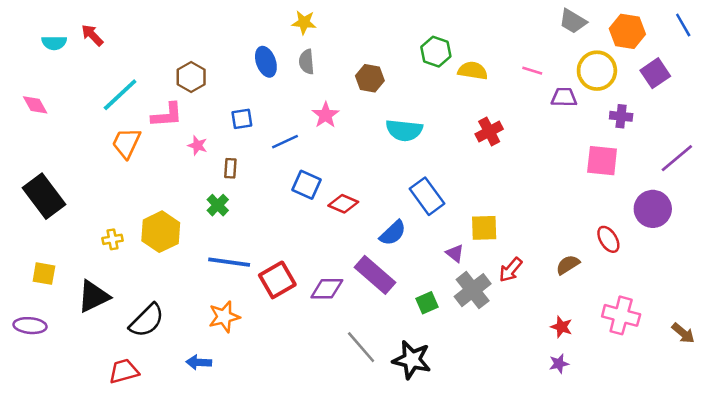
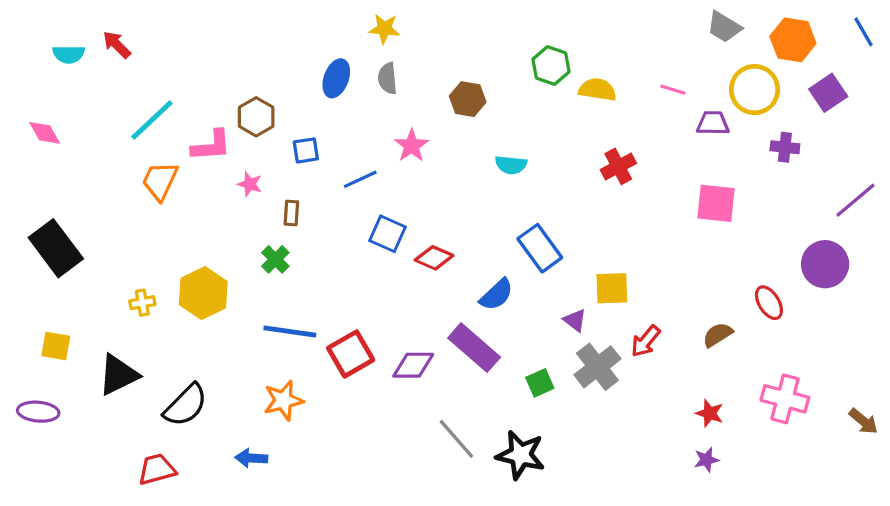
blue ellipse: (266, 62) -> (336, 78), turned 40
brown hexagon: (191, 77) -> (256, 117), moved
cyan semicircle: (404, 130) -> (511, 165), size x0.7
pink square: (602, 161) -> (716, 203), moved

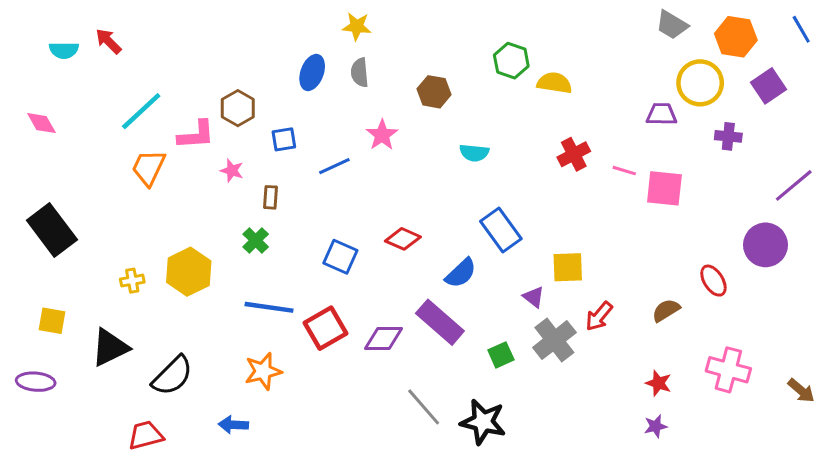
pink line: (673, 90) -> (624, 171), moved
blue square: (388, 234) -> (340, 257), moved

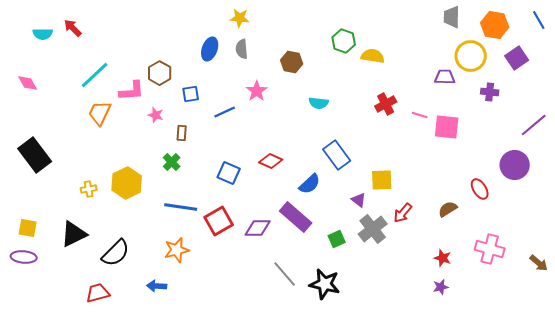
gray trapezoid: (672, 25) -> (452, 17), turned 60
yellow square: (52, 321) -> (28, 228), moved

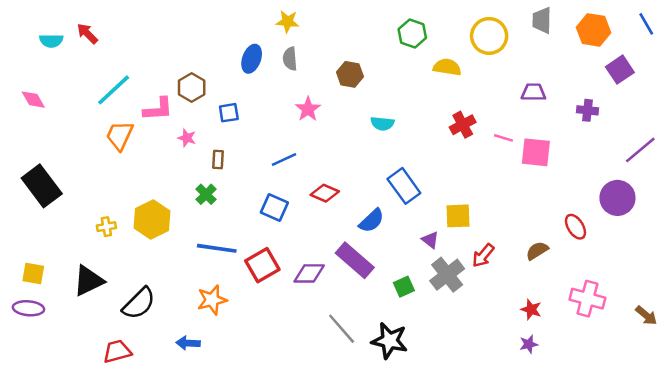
green hexagon: (344, 41) -> (412, 34), moved
yellow circle: (471, 56) -> (489, 36), moved
blue line: (225, 112) -> (284, 160), moved

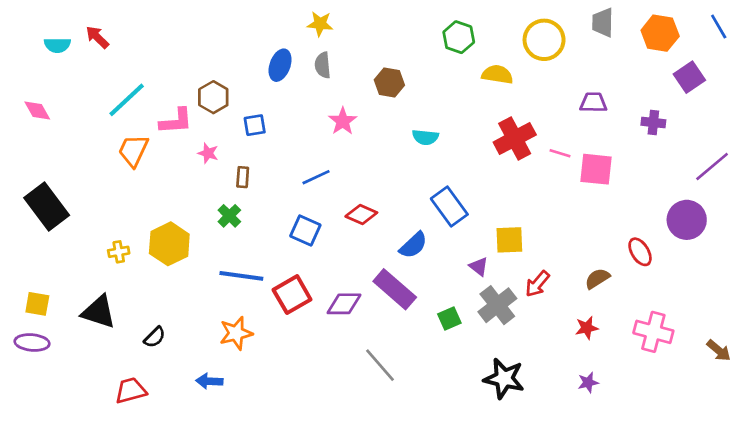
red cross: (463, 125) -> (515, 138), size x1.4
black triangle: (88, 281) -> (99, 312), turned 44
black semicircle: (139, 303) -> (155, 337), size x0.6
red star: (531, 309) -> (587, 328), moved, turned -30
black star: (390, 341) -> (504, 379), moved

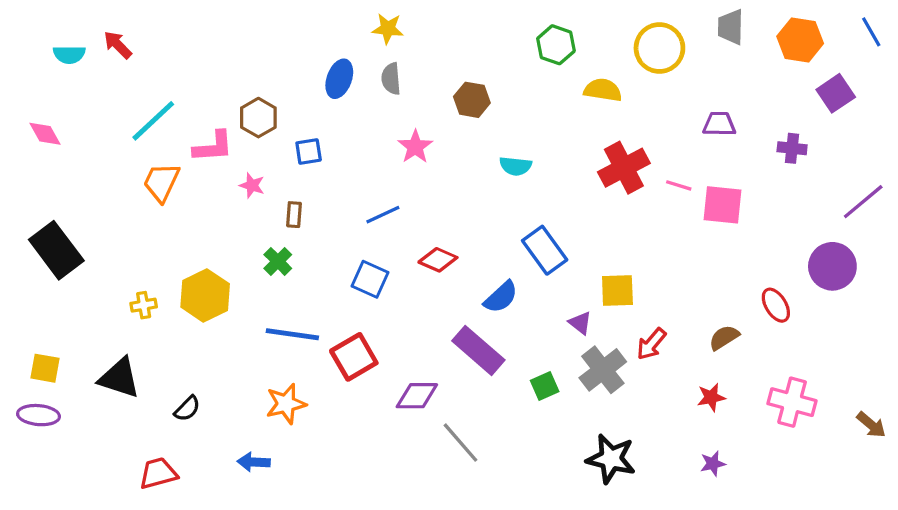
purple diamond: (344, 304) -> (417, 396), moved

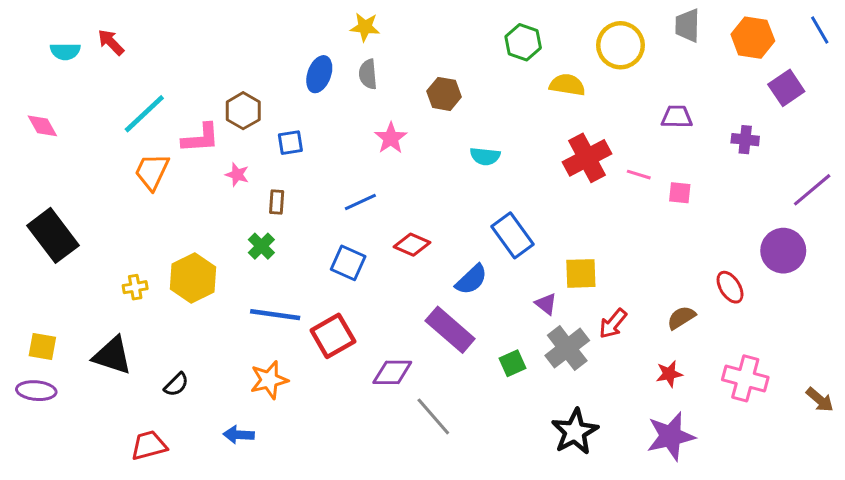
pink square: (722, 205) -> (680, 193), size x0.6
black star: (611, 459) -> (575, 432), turned 30
purple star: (713, 464) -> (671, 436), size x2.0

